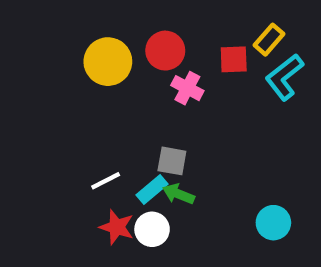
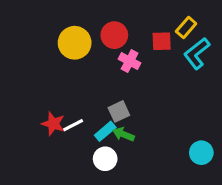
gray square: (172, 161) -> (119, 111), turned -35
cyan circle: (273, 223) -> (201, 153), moved
red star: (117, 227) -> (53, 124), moved

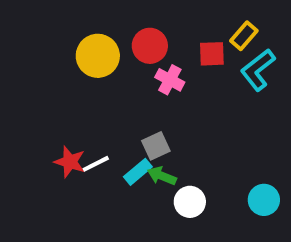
white circle: (105, 159) -> (190, 202), moved

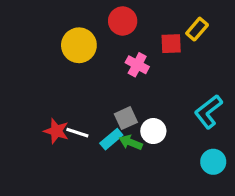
red circle: (150, 46) -> (123, 21), moved
cyan L-shape: (258, 70) -> (208, 112), moved
white line: (96, 164) -> (77, 133), turned 45
white circle: (190, 202) -> (153, 131), moved

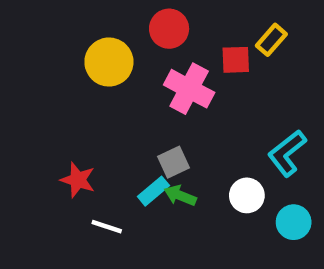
pink cross: (137, 65) -> (189, 89), size x1.5
white circle: (153, 131) -> (247, 195), moved
white line: (77, 133) -> (107, 227), moved

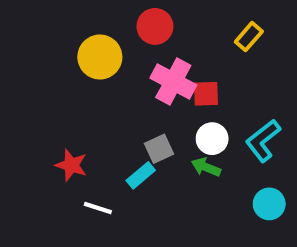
red square: (236, 60) -> (206, 94), moved
green arrow: (180, 195) -> (206, 167), moved
white circle: (247, 195) -> (212, 139), moved

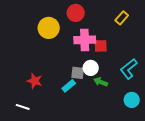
pink cross: (173, 81) -> (85, 40), turned -30
white circle: (212, 139) -> (91, 68), moved
gray square: (159, 149) -> (78, 73), turned 32
white line: (98, 208) -> (23, 107), moved

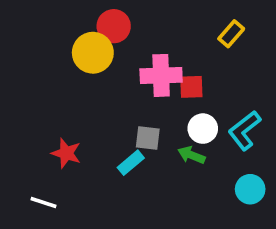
red circle: (76, 13) -> (114, 26), moved
white circle: (91, 68) -> (203, 129), moved

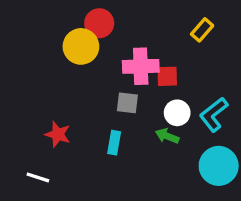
gray square: (148, 138) -> (127, 103), moved
cyan rectangle: (131, 163) -> (114, 143), turned -40
cyan circle: (250, 189) -> (219, 166), size x1.5

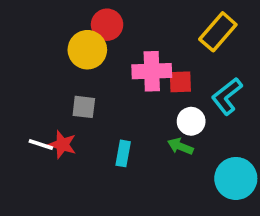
yellow rectangle: (202, 30) -> (218, 32), size x1.5
gray square: (127, 103) -> (84, 107), moved
cyan L-shape: (214, 114) -> (227, 96), moved
white line: (38, 177) -> (41, 145), moved

